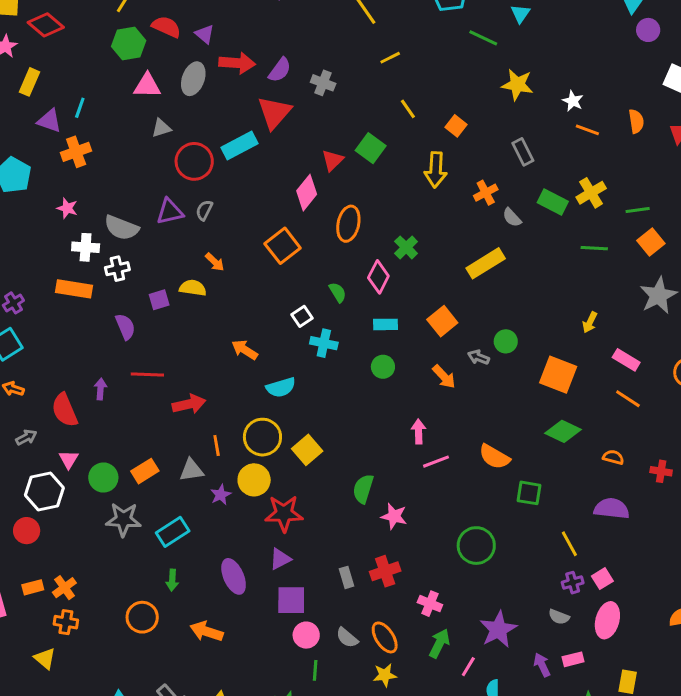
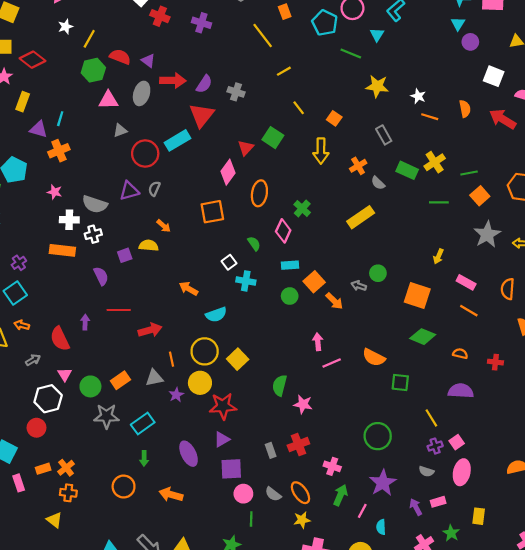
orange square: (283, 246) -> (212, 212), turned 30
orange square: (442, 321) -> (314, 282), moved
green circle: (476, 546) -> (378, 436), moved

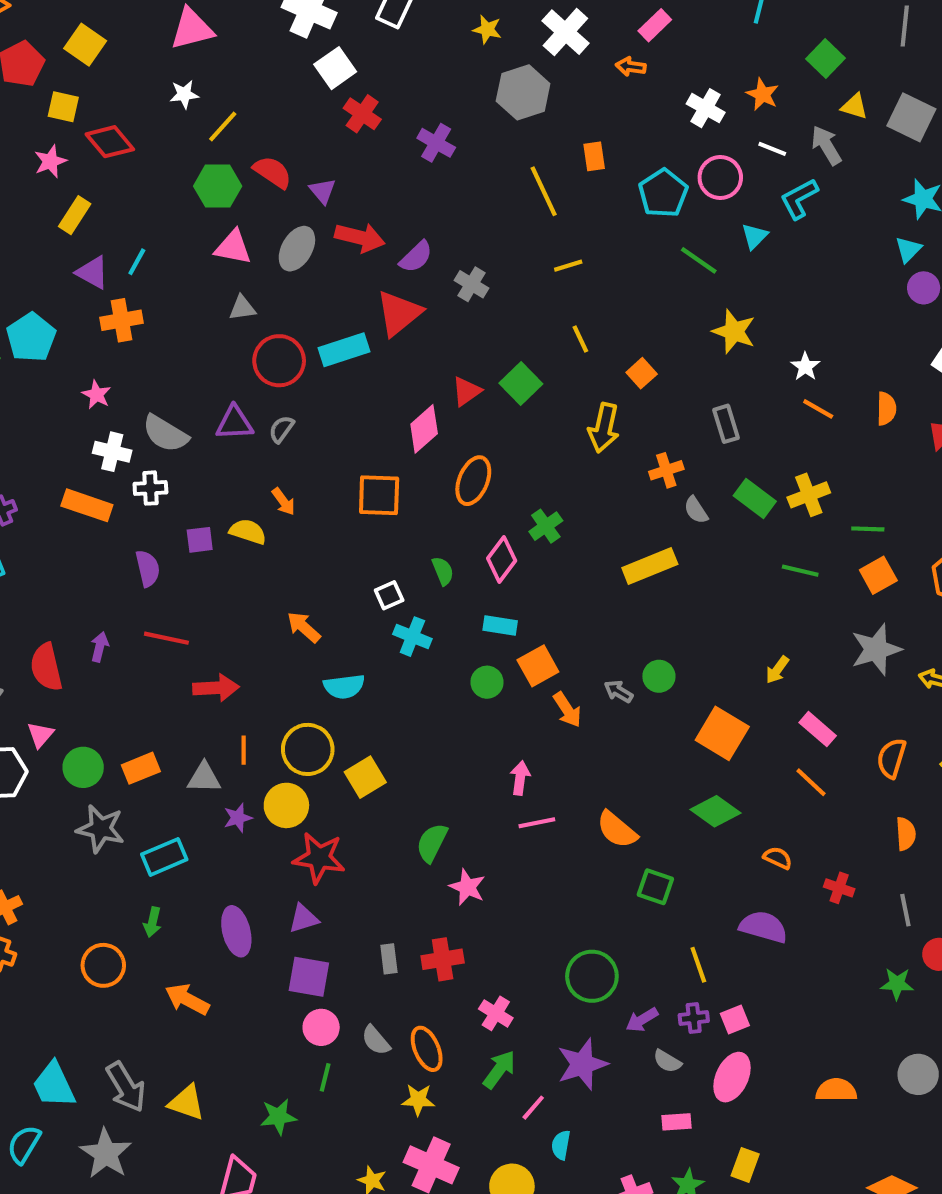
purple arrow: (416, 507) -> (642, 1020), moved, turned -105

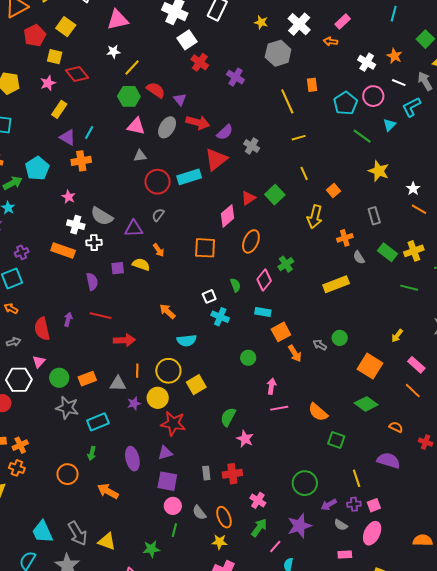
purple triangle: (234, 423) -> (134, 229), moved
green circle: (487, 682) -> (248, 358), moved

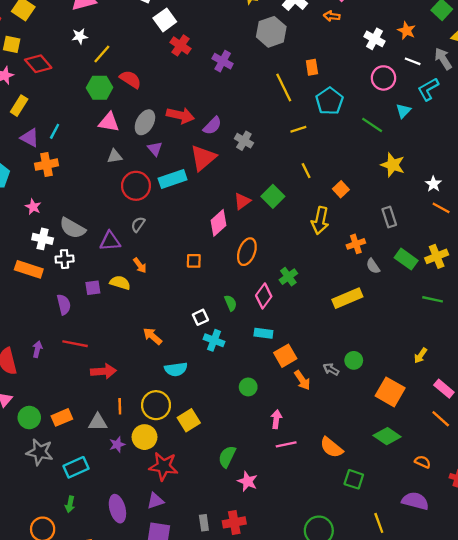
purple triangle: (180, 100) -> (155, 149), moved
cyan pentagon: (345, 103) -> (329, 101), moved
orange square: (205, 248) -> (194, 261), size x0.6

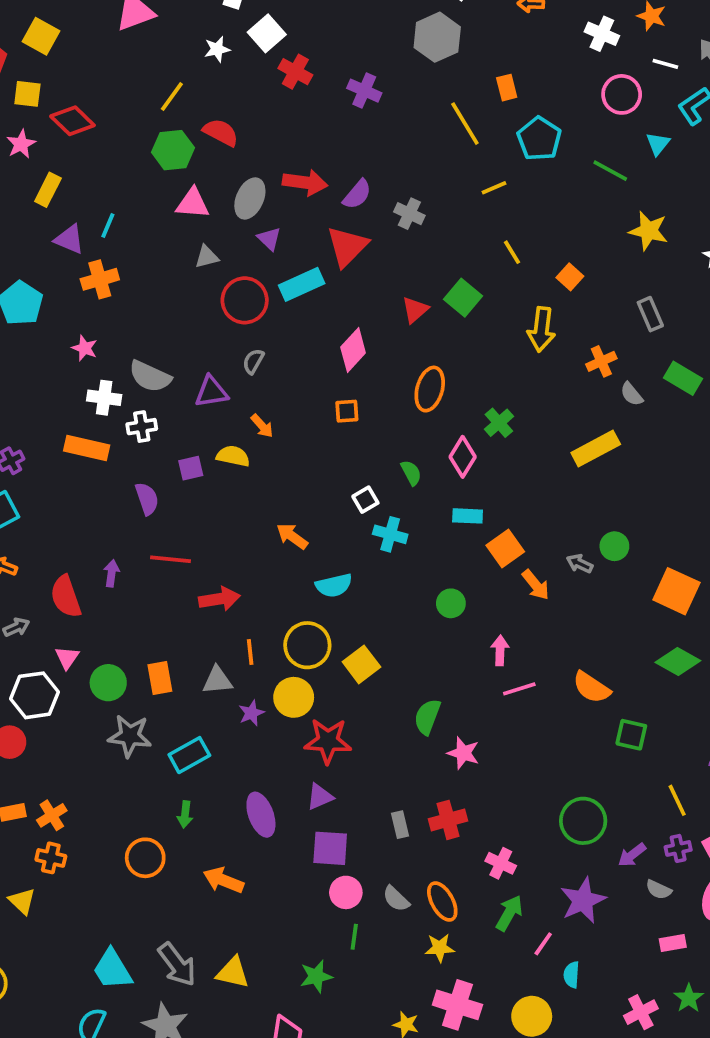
white star: (80, 36) -> (217, 49), moved
pink diamond: (219, 223) -> (353, 350), moved
orange rectangle: (62, 417) -> (160, 678), turned -72

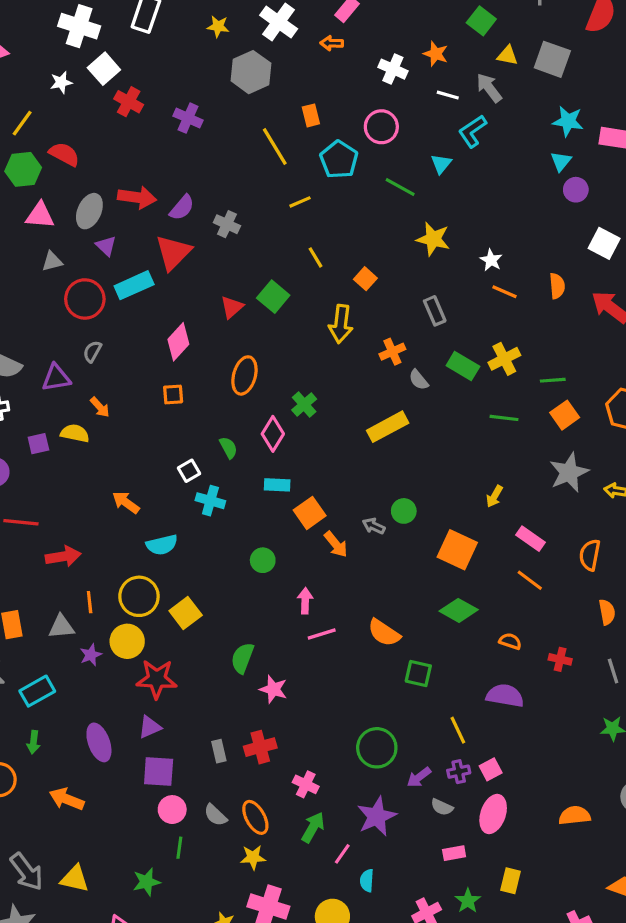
pink circle: (622, 94) -> (381, 127), moved

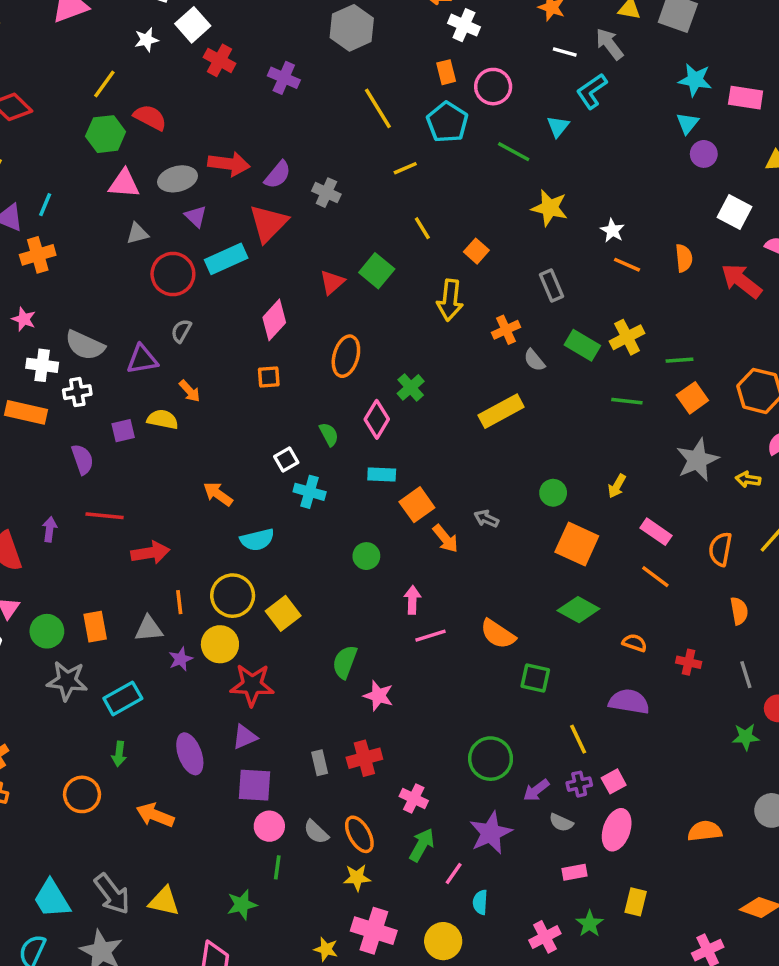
white cross: (393, 69) -> (464, 25), moved
orange rectangle: (311, 115) -> (446, 72), moved
gray ellipse: (89, 211) -> (178, 179), turned 52
green circle: (404, 511) -> (553, 493), moved

